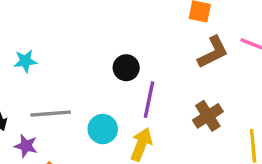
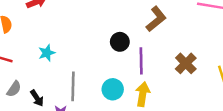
brown L-shape: (213, 52) -> (156, 19), moved
gray line: (51, 114) -> (73, 86), turned -72

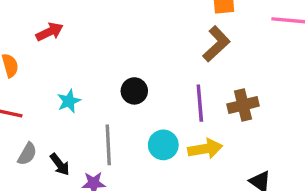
black circle: (120, 42) -> (134, 91), moved
brown cross: (186, 63) -> (243, 105), moved, turned 35
yellow arrow: (143, 94) -> (205, 149), turned 75

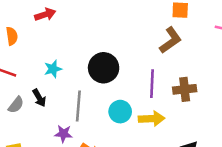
black circle: (134, 91) -> (104, 68), size x1.5
black arrow: (60, 164) -> (39, 98), moved

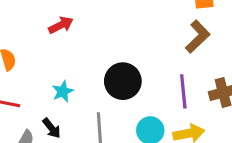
red arrow: (45, 14) -> (61, 25), moved

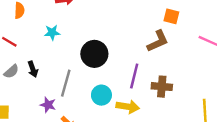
cyan star: (63, 91) -> (52, 33), moved

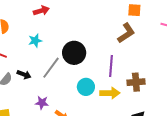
black arrow: (33, 69) -> (24, 75), turned -40
gray line: (66, 83) -> (51, 68), moved, turned 30
brown cross: (162, 87) -> (136, 82), moved

